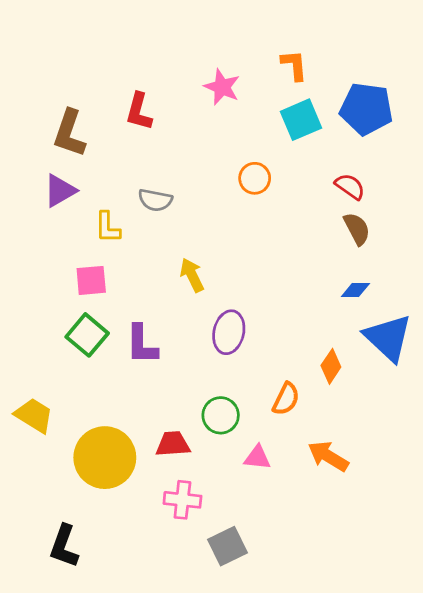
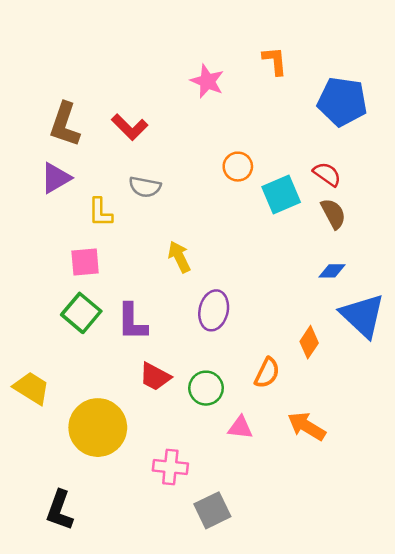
red L-shape: (139, 112) -> (130, 127), moved, turned -60
cyan square: (301, 120) -> (281, 195), moved
red trapezoid: (173, 444) -> (155, 377), moved, turned -148

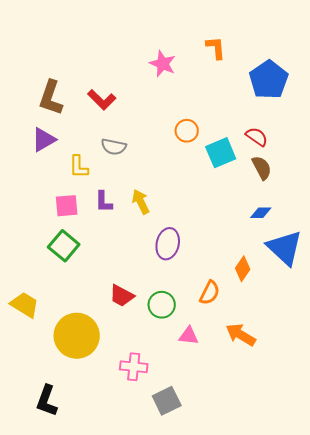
blue pentagon: (342, 102) -> (269, 80), turned 30
purple L-shape: (132, 322) -> (104, 202), moved, size x0.7

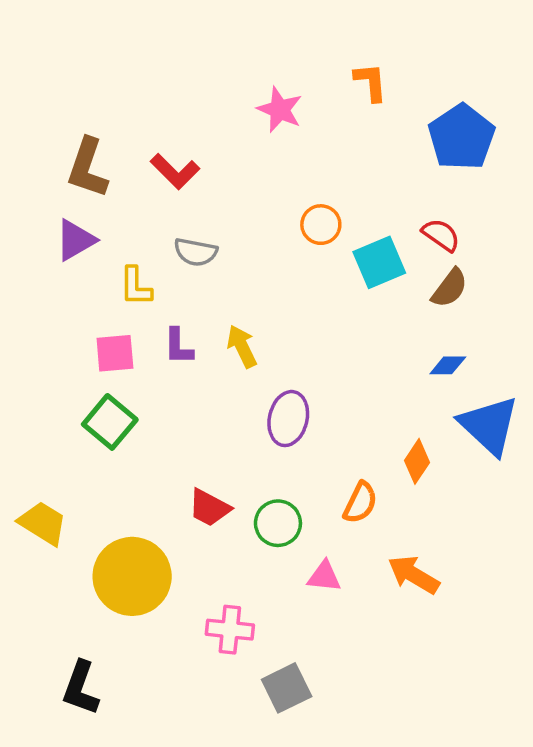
brown semicircle: (262, 168) -> (450, 288), turned 65

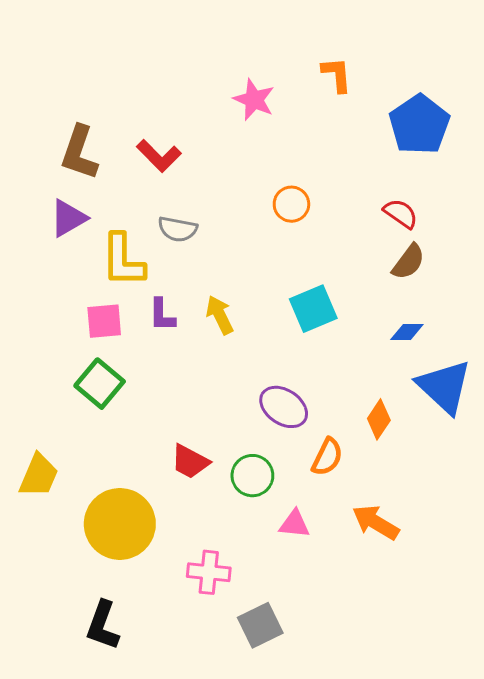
cyan square: (379, 262) -> (313, 309), moved
yellow L-shape: (136, 286) -> (123, 260), size x1.5
purple ellipse: (288, 419) -> (284, 407), moved, turned -69
yellow trapezoid: (43, 523) -> (39, 476), turned 81
black L-shape: (81, 688) -> (103, 625), moved

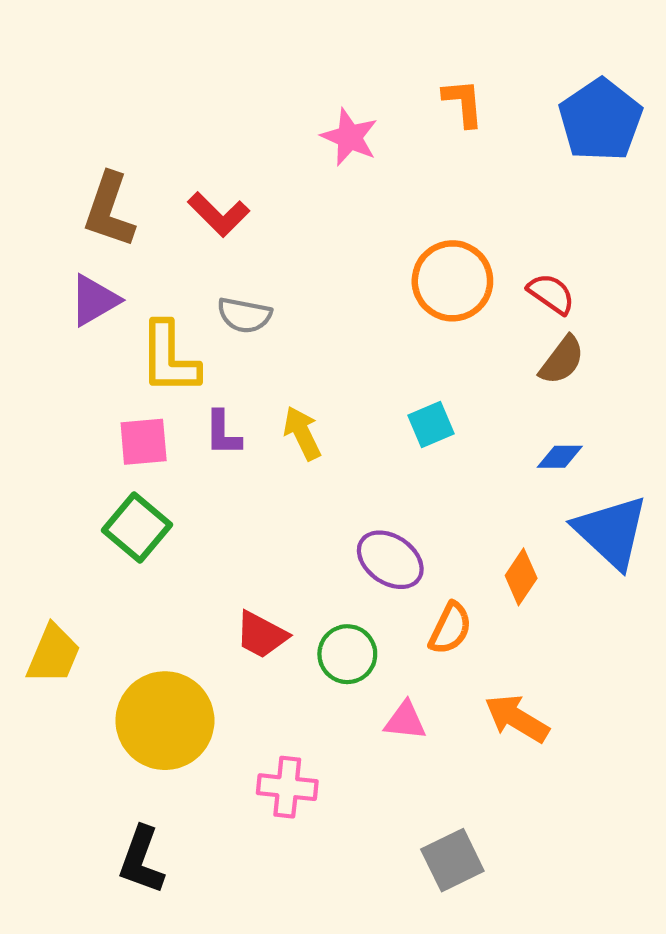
blue pentagon: (419, 125) -> (600, 120), moved
orange circle: (291, 204) -> (452, 281), moved, size x1.6
cyan square: (313, 309) -> (431, 425), size x0.7
gray square: (260, 625) -> (452, 860), moved

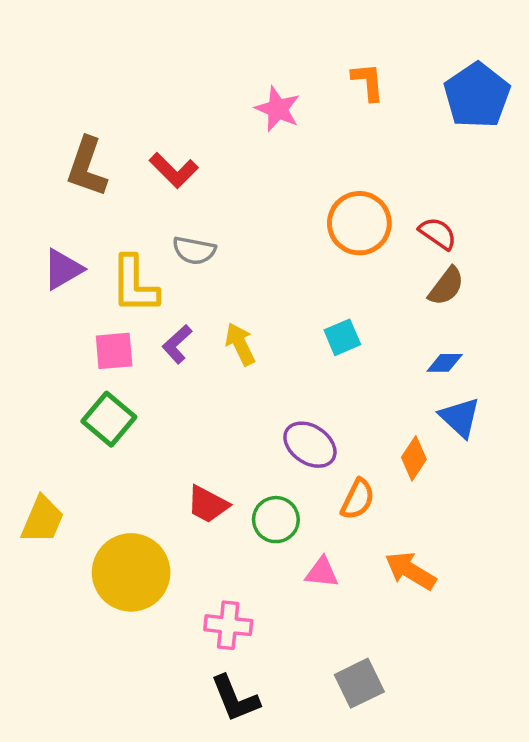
purple triangle: (94, 300) -> (63, 269), moved
purple L-shape: (223, 433) -> (177, 344), turned 48
blue triangle: (611, 532) -> (460, 417), moved, size x0.7
black L-shape: (141, 860) -> (235, 698), moved, turned -42

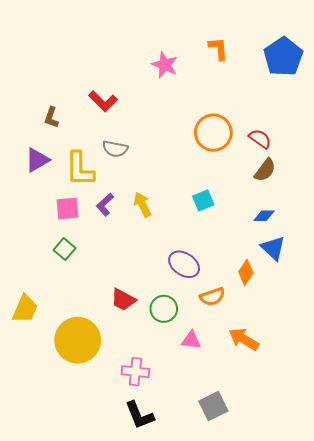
brown L-shape: (87, 167) -> (51, 117), moved, size x0.6
green square: (109, 419) -> (65, 249), size x0.7
orange semicircle: (358, 499) -> (212, 297), turned 45

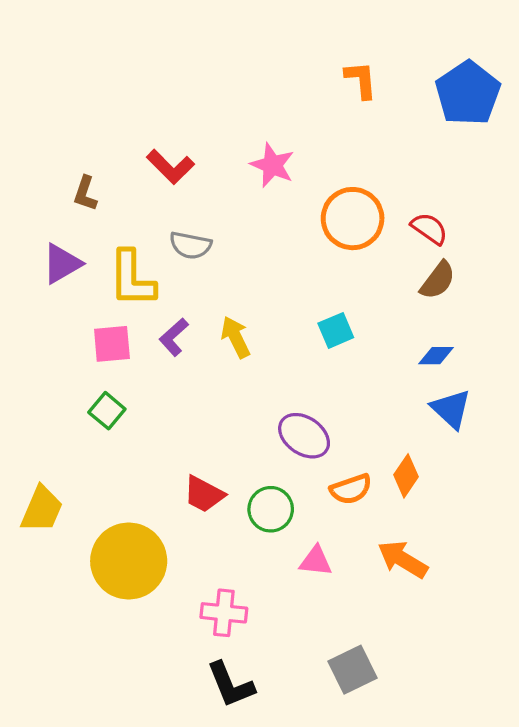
pink star: (165, 65) -> (272, 165), moved
orange diamond: (246, 272) -> (406, 476), moved

